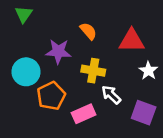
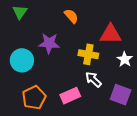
orange semicircle: (88, 31) -> (71, 16), moved
yellow cross: (93, 71) -> (88, 54), moved
orange pentagon: (51, 96) -> (34, 98), moved

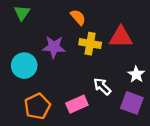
yellow cross: (88, 54) -> (90, 44), moved
white star: (125, 59) -> (136, 74), moved

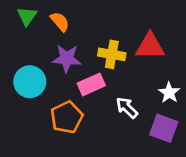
orange semicircle: (78, 17) -> (60, 22), moved
pink rectangle: (77, 104) -> (91, 84), moved
orange pentagon: (37, 106) -> (67, 117), moved

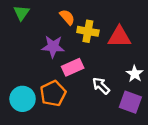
orange semicircle: (60, 22) -> (67, 17), moved
yellow cross: (112, 54) -> (88, 31), moved
cyan circle: (30, 82) -> (23, 99), moved

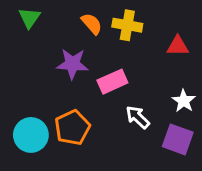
yellow cross: (88, 31) -> (127, 25), moved
red triangle: (119, 37) -> (178, 46), moved, size x0.7
pink rectangle: (73, 67) -> (112, 82), moved

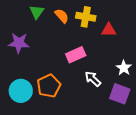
green triangle: (29, 18) -> (37, 12), moved
red triangle: (178, 46) -> (109, 30), moved
purple star: (72, 64) -> (19, 43), moved

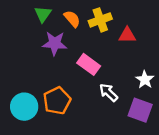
yellow cross: (86, 17) -> (100, 20), turned -30
purple star: (19, 43) -> (55, 43), moved
pink rectangle: (76, 55) -> (89, 64), turned 60

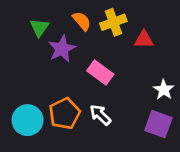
green triangle: (43, 14) -> (39, 28), moved
purple star: (55, 43) -> (62, 49), turned -30
white arrow: (108, 93) -> (100, 115), moved

